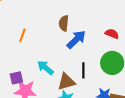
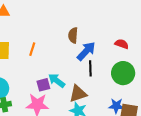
black line: (83, 70) -> (90, 68), moved
purple square: (16, 78) -> (43, 85), moved

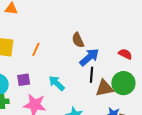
brown semicircle: (73, 35) -> (78, 40), turned -35
purple square: (43, 85) -> (24, 80), moved
brown triangle: (78, 94) -> (104, 88), moved

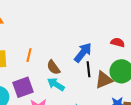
brown semicircle: (78, 40) -> (53, 67), moved
purple square: (24, 80) -> (23, 87), size x1.5

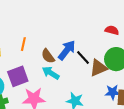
blue arrow: (83, 52) -> (67, 50), moved
black line: (88, 69) -> (83, 58), turned -35

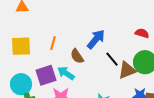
blue arrow: (67, 50) -> (96, 39), moved
cyan arrow: (51, 73) -> (66, 73), moved

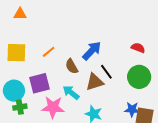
orange line: (53, 43) -> (49, 52), turned 32
brown triangle: (127, 70) -> (95, 82), moved
cyan arrow: (66, 73) -> (71, 92), moved

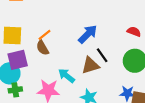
brown semicircle: (72, 66) -> (43, 48), moved
purple square: (39, 83) -> (18, 60), moved

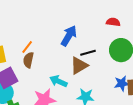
brown semicircle: (43, 48) -> (28, 60), turned 56
black line: (102, 55) -> (88, 53), turned -56

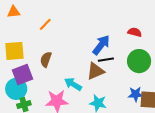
blue arrow: (69, 36) -> (101, 45), moved
orange line: (27, 47) -> (45, 24), moved

